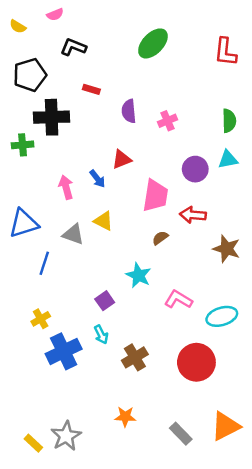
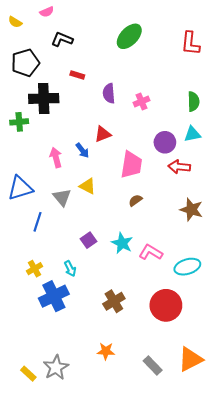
red arrow: (193, 215) -> (179, 167), moved
gray triangle: (73, 234) -> (62, 197), turned 30
cyan star: (138, 275) -> (122, 243), moved
purple square: (105, 301) -> (88, 240), moved
cyan arrow: (101, 335) -> (70, 269), moved

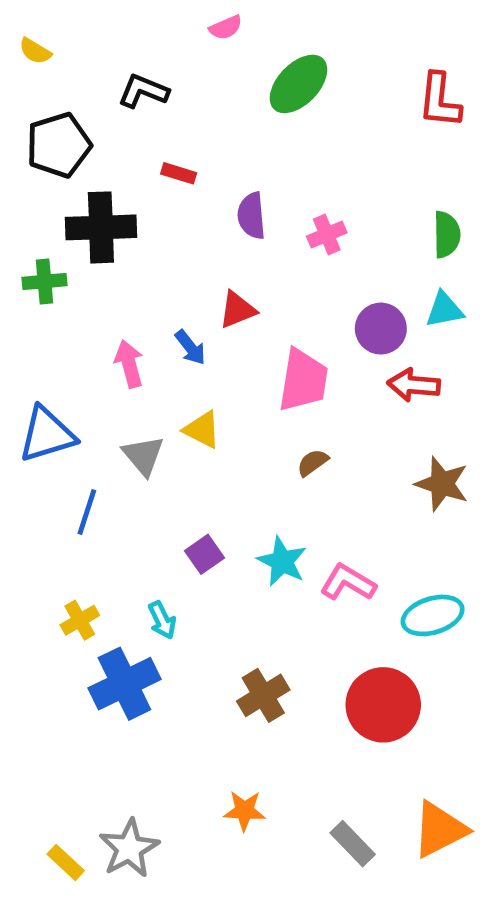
pink semicircle: (47, 12) -> (226, 28), moved

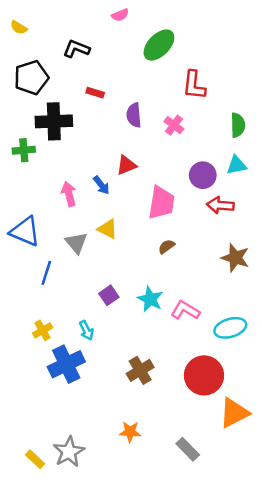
red L-shape: (440, 100) -> (194, 85), moved
pink cross: (327, 234) -> (174, 125), turned -30
blue triangle: (47, 434) -> (25, 231), turned 40
orange triangle: (440, 829) -> (234, 413), moved

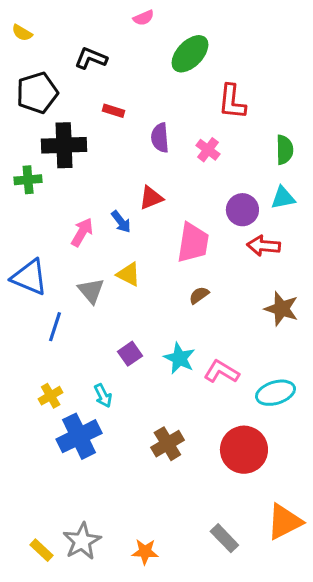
pink arrow: (69, 194) -> (82, 232), turned 45
orange triangle: (234, 413) -> (284, 522), moved
orange star: (130, 432) -> (145, 552), moved

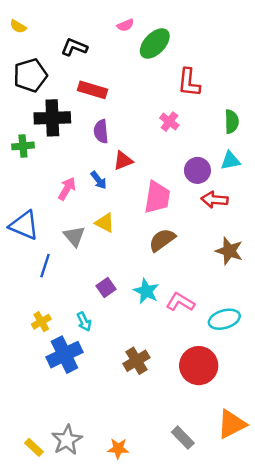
pink semicircle: (143, 18) -> (125, 25), moved
red rectangle: (114, 111) -> (93, 90), size x1.6
purple semicircle: (160, 138) -> (101, 131), moved
brown semicircle: (199, 295) -> (162, 240), size x1.6

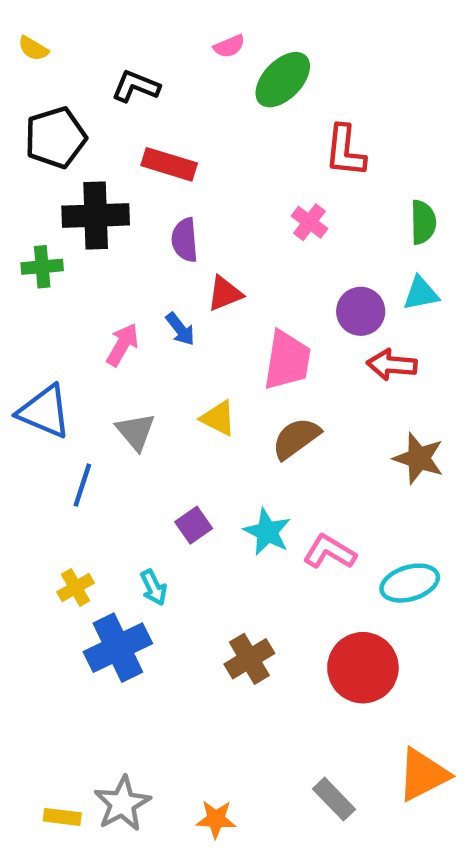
yellow triangle: (105, 223) -> (218, 418), moved
yellow rectangle: (34, 447) -> (62, 817), turned -36

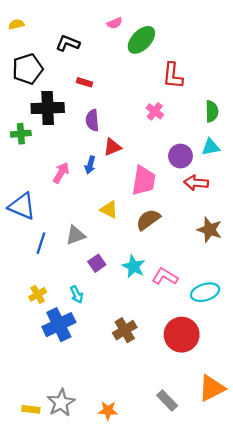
yellow semicircle: (33, 48) -> (16, 24), turned 136
red rectangle: (169, 164) -> (84, 82), size x0.6
blue arrow: (180, 329) -> (90, 165), turned 54
gray triangle: (136, 432) -> (76, 235), moved, turned 50

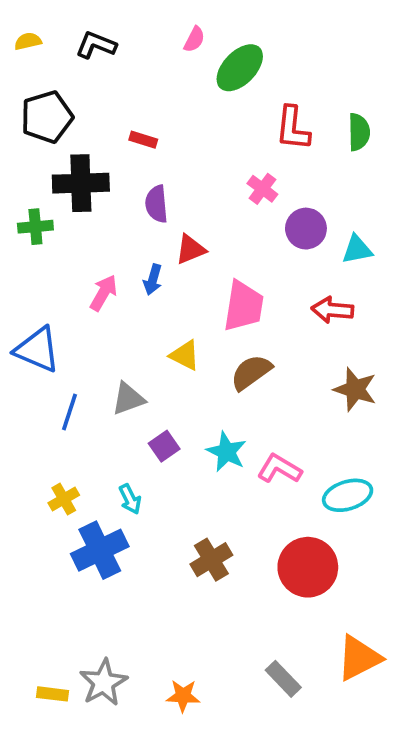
pink semicircle: (115, 23) -> (194, 39), turned -40
black L-shape: (68, 43) -> (96, 45), moved
green semicircle: (212, 111) -> (359, 132), moved
purple circle: (180, 156) -> (306, 229), moved

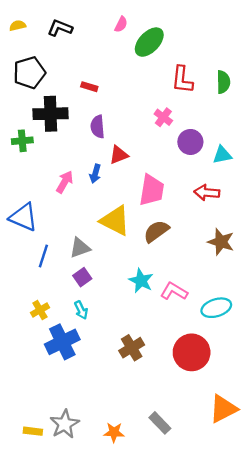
yellow triangle: (185, 355) -> (115, 221), size x1.6
purple square: (164, 446) -> (82, 277), moved
gray rectangle: (283, 679) -> (160, 423), moved

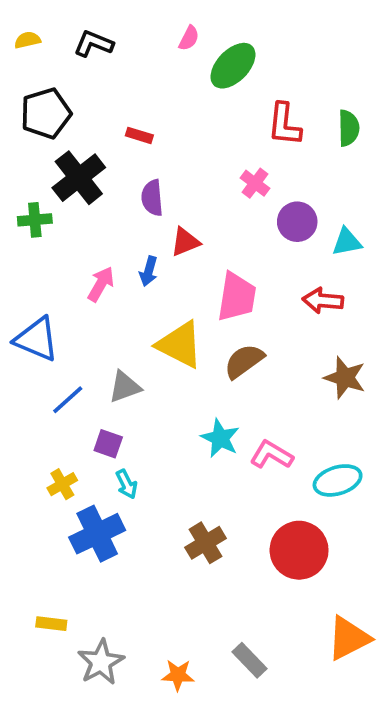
black cross: (51, 114) -> (79, 178), turned -36
blue line: (43, 256) -> (68, 400), turned 30
purple square: (82, 277) -> (108, 444), moved, turned -36
yellow rectangle: (33, 431) -> (51, 624), moved

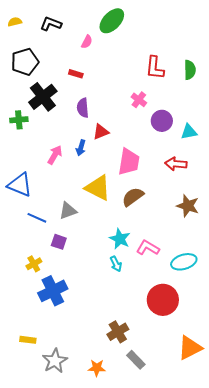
pink semicircle: (189, 38) -> (87, 42), moved
green ellipse: (233, 66) -> (112, 21), moved
blue line: (68, 400) -> (37, 218), turned 66
cyan arrow: (127, 484) -> (116, 264), moved
brown cross: (205, 543) -> (118, 332), moved

